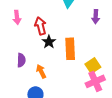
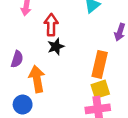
orange rectangle: (70, 49) -> (100, 64), moved
orange arrow: (41, 71) -> (37, 79), size x1.5

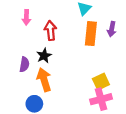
black star: (56, 47) -> (44, 56), moved
orange rectangle: (100, 64) -> (91, 34), moved

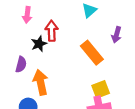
orange rectangle: (91, 34) -> (92, 53), moved, turned -50
black star: (44, 56) -> (39, 44), moved

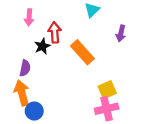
orange rectangle: (92, 53) -> (82, 52), moved
orange arrow: (41, 82) -> (22, 93), moved

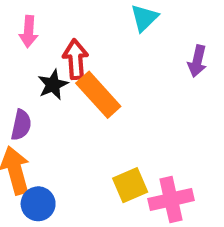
orange rectangle: (82, 52) -> (98, 95), moved
yellow square: (107, 90) -> (130, 185), moved

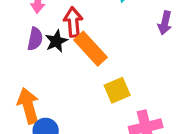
purple semicircle: (21, 125) -> (35, 39), moved
yellow square: (130, 185) -> (117, 90), moved

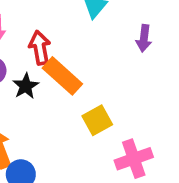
black star: (56, 41) -> (26, 86), moved

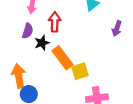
orange rectangle: (62, 76) -> (63, 58), moved

